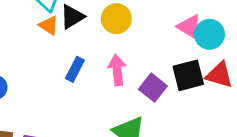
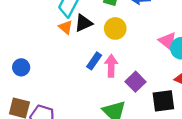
blue rectangle: (75, 69) -> (94, 61), moved
black square: (188, 75) -> (163, 101), moved

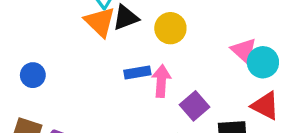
orange triangle: (66, 27) -> (100, 22), size x1.5
blue rectangle: (94, 61) -> (137, 72), turned 42

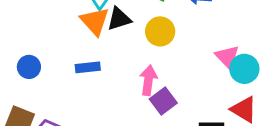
blue rectangle: (137, 72) -> (88, 67), moved
purple square: (195, 106) -> (163, 101), moved

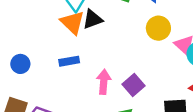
yellow circle: (160, 31) -> (158, 28), moved
pink arrow: (148, 80) -> (104, 82), moved

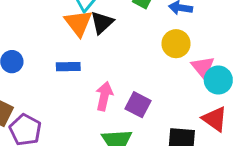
black triangle: (92, 19) -> (102, 22), turned -30
purple square: (134, 85) -> (138, 105), turned -30

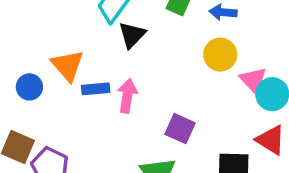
orange triangle: (78, 23) -> (67, 65), moved
pink arrow: (104, 96) -> (127, 96), moved

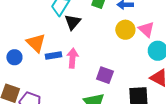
pink triangle: (253, 80) -> (146, 29), moved

